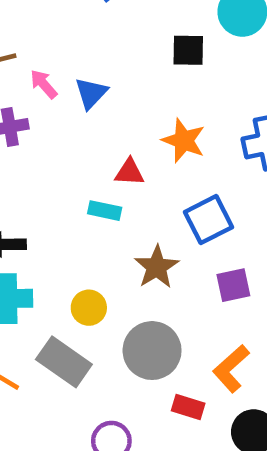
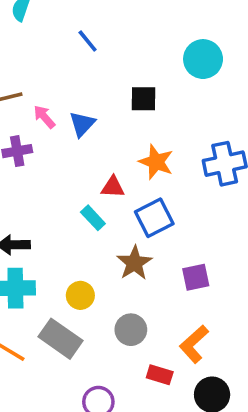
black square: (188, 50) -> (143, 99), moved
cyan rectangle: (105, 211) -> (93, 218), turned 35
blue square: (208, 220) -> (154, 218), moved
gray circle: (152, 351) -> (131, 330), size x0.7

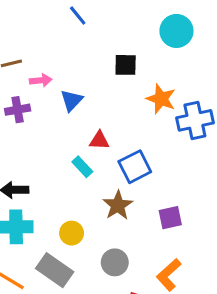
pink arrow: (44, 117) -> (41, 80), turned 125
blue triangle: (82, 124) -> (72, 100), moved
orange star: (156, 162) -> (161, 99), moved

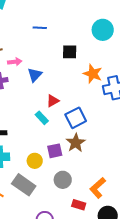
blue line: (78, 16) -> (40, 28), moved, turned -48
red triangle: (99, 141) -> (53, 101), turned -32
brown star: (118, 205) -> (76, 143), moved
purple square: (170, 218) -> (55, 151), moved

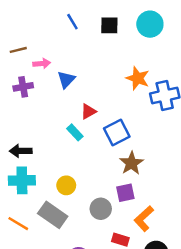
blue line: (40, 28) -> (72, 22), turned 56
black square: (70, 52) -> (109, 25), moved
brown star: (76, 143) -> (131, 163), moved
purple square: (55, 151) -> (125, 193), moved

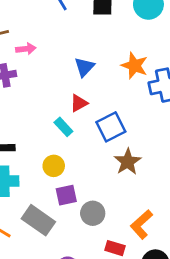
blue triangle: (66, 80) -> (84, 67), moved
yellow circle: (66, 185) -> (54, 166), moved
purple square: (125, 193) -> (66, 195), moved

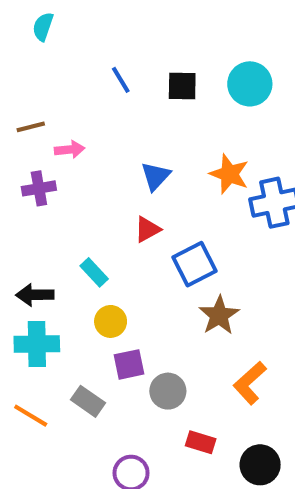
cyan rectangle: (63, 127) -> (94, 272), moved
gray rectangle: (38, 220) -> (88, 401), size x0.7
orange L-shape: (141, 224) -> (250, 383), moved

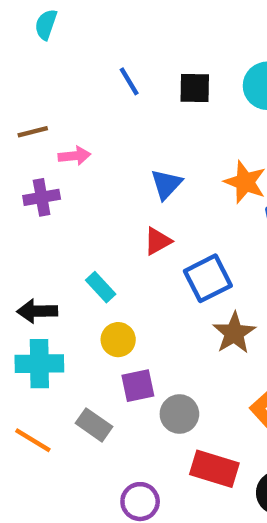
red rectangle: (201, 442) -> (214, 469), size x1.5

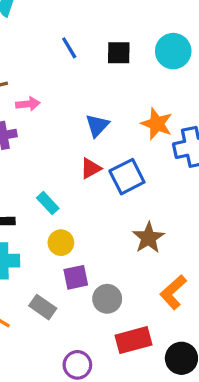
blue square: (208, 278) -> (127, 177), moved
red rectangle: (214, 469) -> (134, 340), turned -32

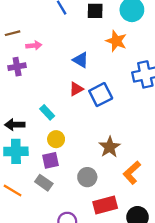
orange star: (157, 124) -> (116, 41), moved
blue triangle: (97, 125) -> (81, 60), turned -42
brown star: (148, 238) -> (110, 147), moved
purple square: (76, 277) -> (50, 160), moved

